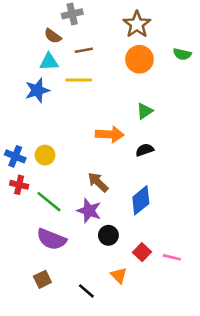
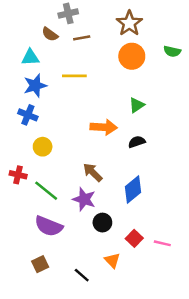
brown line: (84, 50) -> (82, 38), moved
cyan triangle: (49, 62) -> (30, 57), moved
blue cross: (15, 156) -> (28, 115), moved

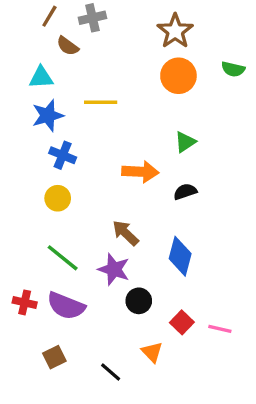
brown line: (82, 38) -> (49, 16), moved, turned -49
blue cross: (28, 115) -> (63, 155), moved
red cross: (18, 175) -> (25, 302), moved
blue diamond: (133, 190) -> (180, 256), turned -36

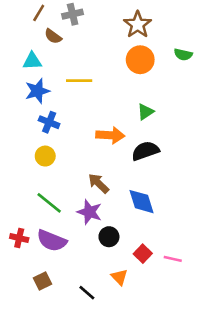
black semicircle: (185, 192) -> (145, 151), size x1.5
blue diamond: (180, 256) -> (141, 202), turned -32

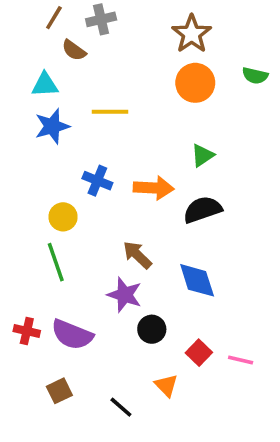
blue cross: (49, 122) -> (97, 181), moved
green line: (49, 203) -> (56, 262), moved, turned 32

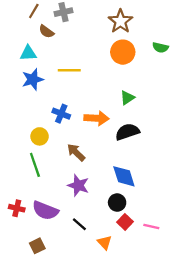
brown arrow: (137, 255) -> (76, 152), moved
black circle: (152, 329) -> (117, 203), moved
black line: (121, 407) -> (79, 224), moved

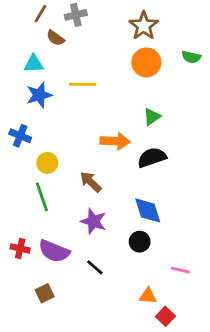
blue cross: (61, 114) -> (20, 136), moved
red square: (125, 222) -> (165, 316), moved
orange triangle: (105, 242) -> (148, 296), moved, turned -42

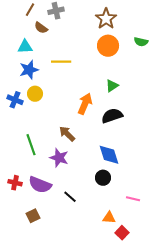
orange arrow: (115, 141) -> (85, 104), turned -70
yellow circle: (47, 163) -> (35, 94), moved
purple star: (93, 221) -> (59, 158), moved

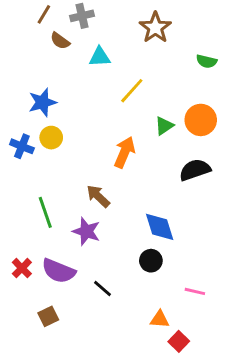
orange circle: (108, 46) -> (201, 120), moved
cyan triangle: (25, 47) -> (100, 57), moved
yellow line: (61, 62) -> (132, 91), moved, turned -48
black semicircle: (112, 116) -> (195, 170), moved
red cross: (15, 183) -> (22, 268), turned 32

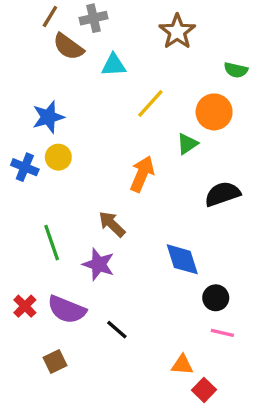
brown semicircle: (60, 41) -> (68, 47), size x1.4
orange circle: (201, 120) -> (214, 112), moved
black circle: (151, 261) -> (216, 298), moved

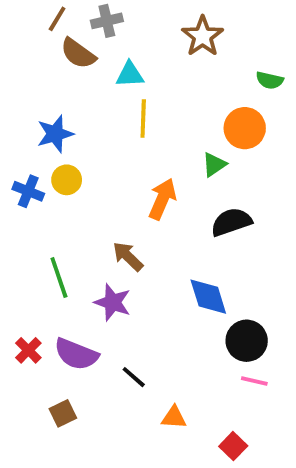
yellow line: (150, 104) -> (143, 119), moved, turned -40
black semicircle: (222, 194) -> (231, 222), moved
black circle: (216, 298) -> (247, 341), size x1.4
orange triangle: (182, 365) -> (174, 417), moved

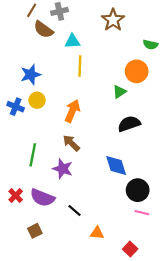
orange arrow: (162, 199) -> (72, 111), moved
green line: (59, 278) -> (33, 155), turned 30

